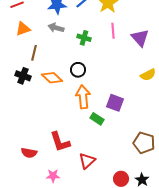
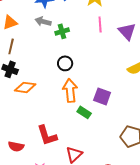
green cross: (84, 38) -> (62, 31), moved, turned -32
brown line: (34, 53) -> (11, 46), moved
orange diamond: (52, 78) -> (25, 87), moved, turned -35

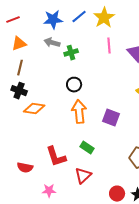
green rectangle: (84, 112) -> (87, 148), moved

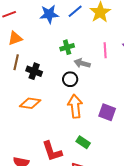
gray arrow: (52, 43) -> (82, 63), moved
pink line: (109, 46) -> (105, 50), moved
black cross: (19, 91) -> (34, 71), moved

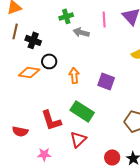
black circle: (70, 79) -> (49, 61), moved
orange arrow: (75, 106) -> (74, 75), size x0.7
green rectangle: (83, 142) -> (82, 111), size x1.6

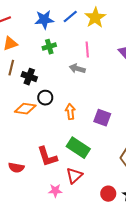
green cross: (66, 16) -> (49, 47), moved
pink line: (104, 19) -> (87, 50), moved
pink star: (44, 154) -> (55, 191), moved

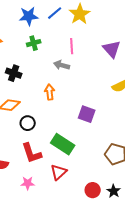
black circle: (45, 98) -> (28, 123), moved
orange arrow: (70, 112) -> (50, 92), moved
pink star: (55, 191) -> (28, 183), moved

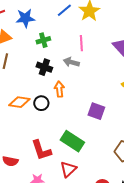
blue star: (29, 16) -> (25, 18), moved
black cross: (14, 73) -> (44, 67), moved
black circle: (28, 123) -> (41, 103), moved

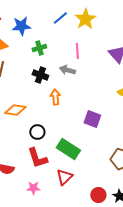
black circle: (41, 103) -> (37, 132), moved

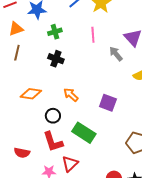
gray arrow: (67, 70) -> (116, 54), moved, turned 35
orange arrow: (55, 97) -> (71, 95), moved, turned -42
red triangle: (64, 177) -> (70, 164), moved

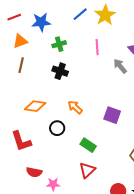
green rectangle: (84, 133) -> (88, 145), size x0.7
red L-shape: (53, 142) -> (21, 141), moved
red semicircle: (22, 153) -> (34, 172), moved
red triangle: (70, 164) -> (87, 170), moved

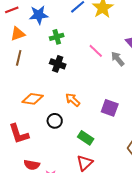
pink line: (97, 47) -> (96, 51), moved, turned -42

